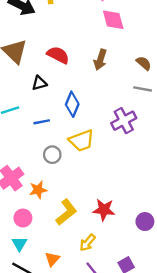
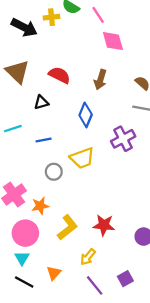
blue diamond: (72, 104) -> (86, 115), moved
pink circle: (23, 218) -> (25, 233), size x1.5

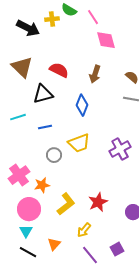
black triangle: (41, 102) -> (43, 94), size x1.5
purple cross: (123, 139) -> (120, 149), moved
red star: (104, 225) -> (98, 202), turned -30

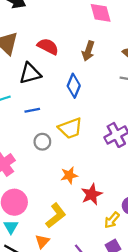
orange star: (42, 185) -> (69, 175), moved
yellow L-shape: (66, 204) -> (56, 216), moved
yellow arrow: (84, 230) -> (112, 220), moved

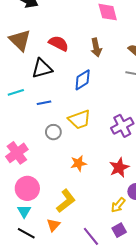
brown arrow: (88, 51) -> (96, 48), turned -30
blue diamond: (74, 86) -> (83, 80), turned 35
red star: (92, 194) -> (119, 168), moved

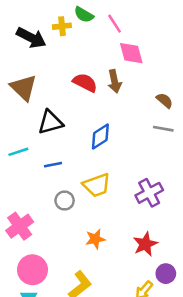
red semicircle: (59, 43) -> (85, 83), moved
brown arrow: (96, 48) -> (115, 81), moved

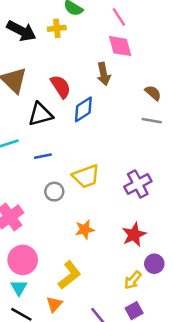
pink line: (115, 24) -> (119, 17), moved
yellow cross: (62, 26) -> (57, 28), moved
red semicircle: (85, 83) -> (61, 87), moved, turned 30
blue diamond: (100, 136) -> (83, 109), moved

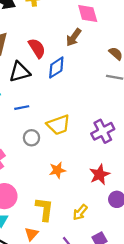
brown arrow: (104, 74) -> (74, 37), turned 48
yellow L-shape: (69, 275) -> (44, 209), turned -45
yellow arrow: (133, 280) -> (80, 212), moved

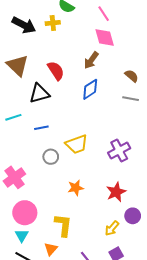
blue diamond: (56, 68) -> (90, 89), moved
yellow arrow: (80, 212) -> (112, 228), moved

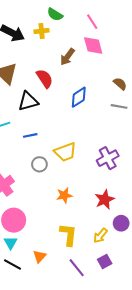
brown arrow: (91, 60) -> (67, 57), moved
yellow L-shape: (63, 225) -> (68, 235), moved

